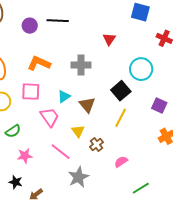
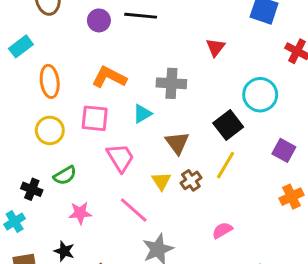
cyan triangle: (64, 97) -> (142, 114), moved
brown cross: (96, 145) -> (191, 180), moved

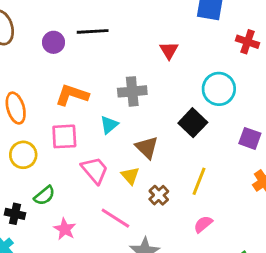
yellow line: (226, 165) -> (199, 181), moved
brown cross: (191, 180) -> (159, 195), moved
yellow triangle: (161, 181) -> (130, 176), moved
pink star: (80, 213) -> (65, 229), turned -30

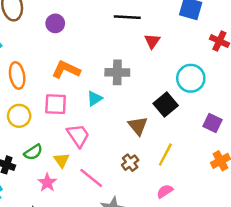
black line: (93, 31) -> (127, 17), moved
brown triangle: (147, 147) -> (138, 126), moved
yellow triangle: (130, 176) -> (62, 160), moved

